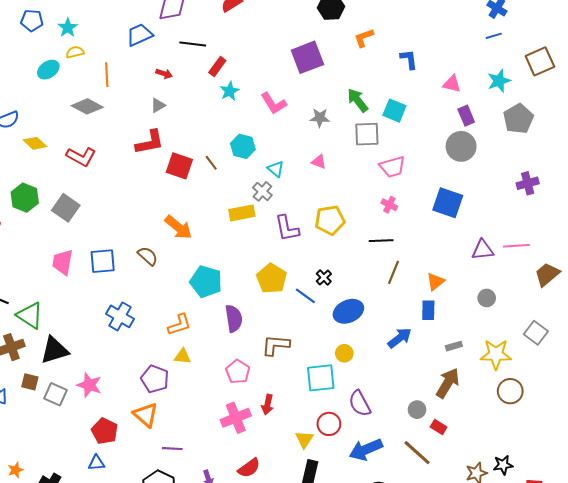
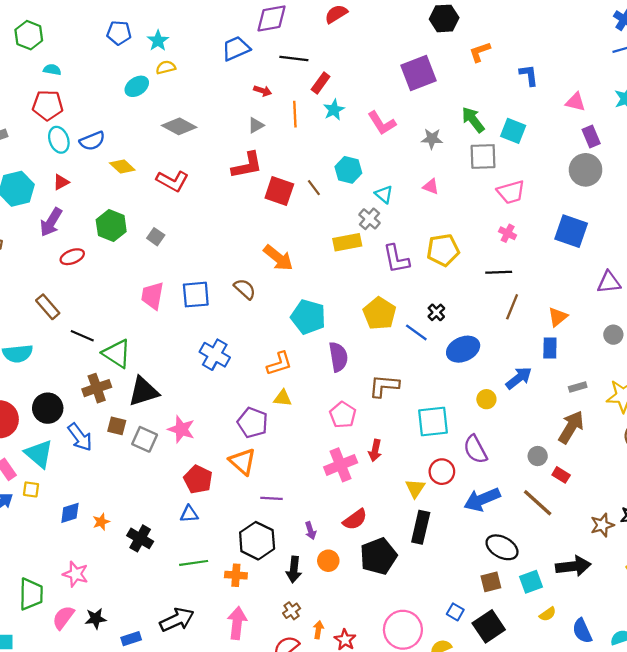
orange line: (107, 75) -> (295, 114), moved
gray square: (66, 208) -> (156, 237), size x0.6
yellow circle: (344, 353) -> (486, 399), moved

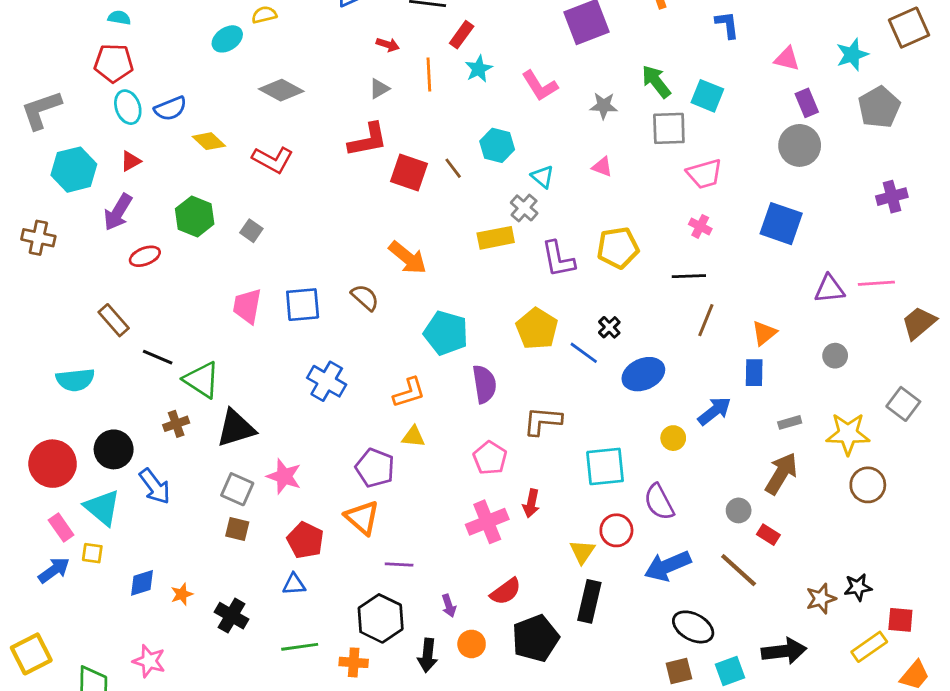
brown cross: (97, 388) -> (176, 424), size x0.7
brown square: (117, 426) -> (237, 529), moved

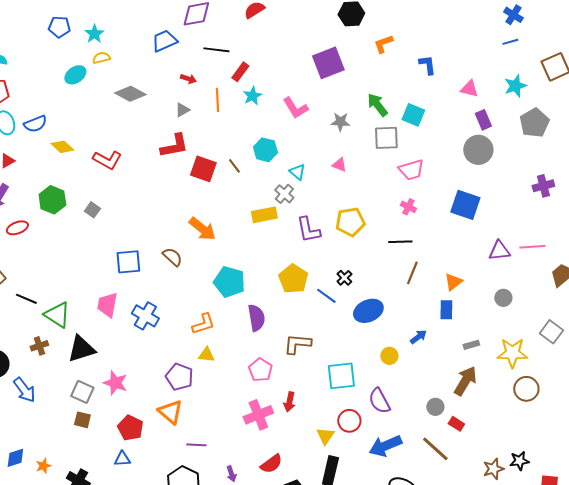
gray diamond: (281, 90) -> (130, 94), moved
pink trapezoid: (247, 306) -> (107, 305), moved
blue arrow: (714, 411) -> (418, 337), size x0.7

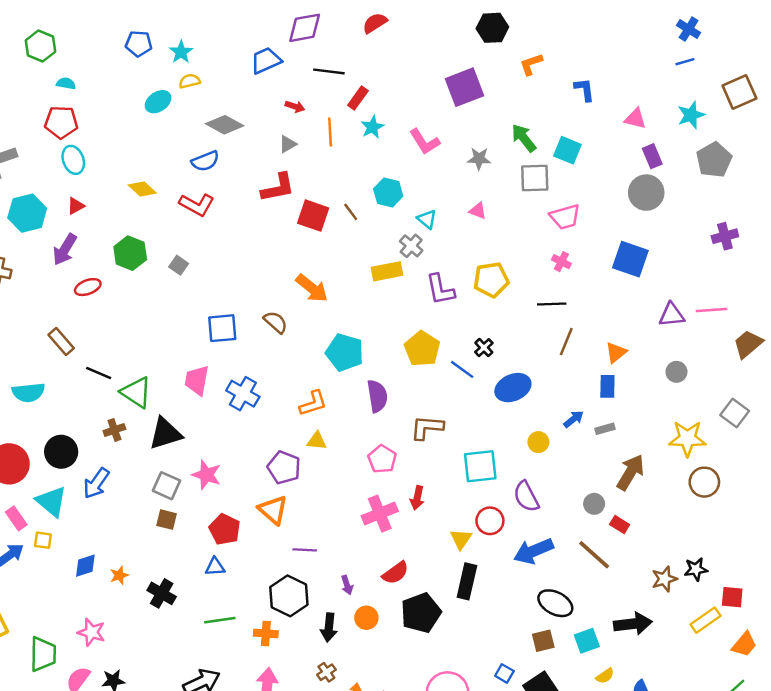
blue semicircle: (35, 124) -> (205, 161), moved
gray rectangle: (471, 345) -> (605, 429), moved
blue arrow: (24, 390) -> (96, 483), turned 72

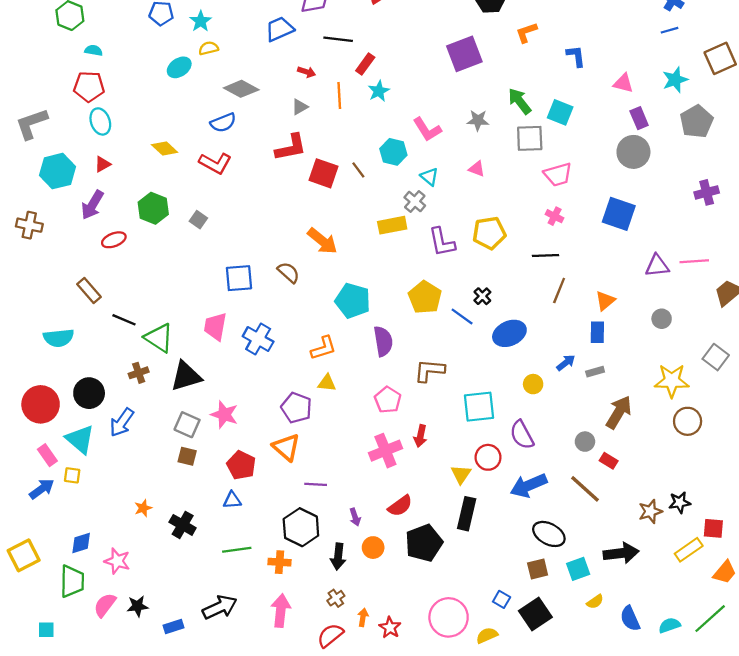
pink L-shape: (425, 142) -> (427, 129), moved
blue diamond: (85, 566) -> (81, 543), moved

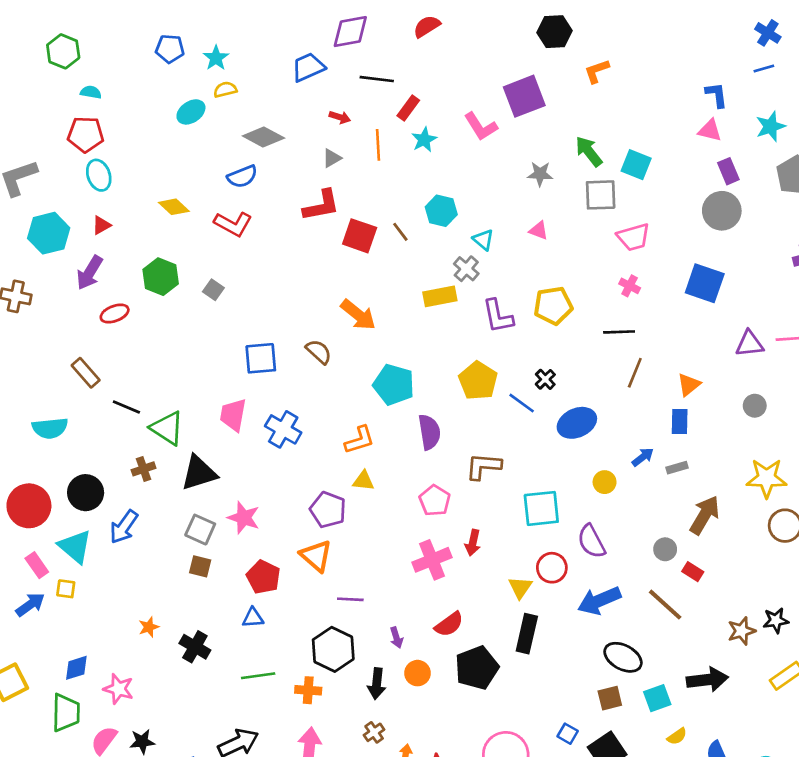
blue L-shape: (576, 56) -> (717, 95), moved
pink L-shape: (427, 129) -> (481, 126), moved

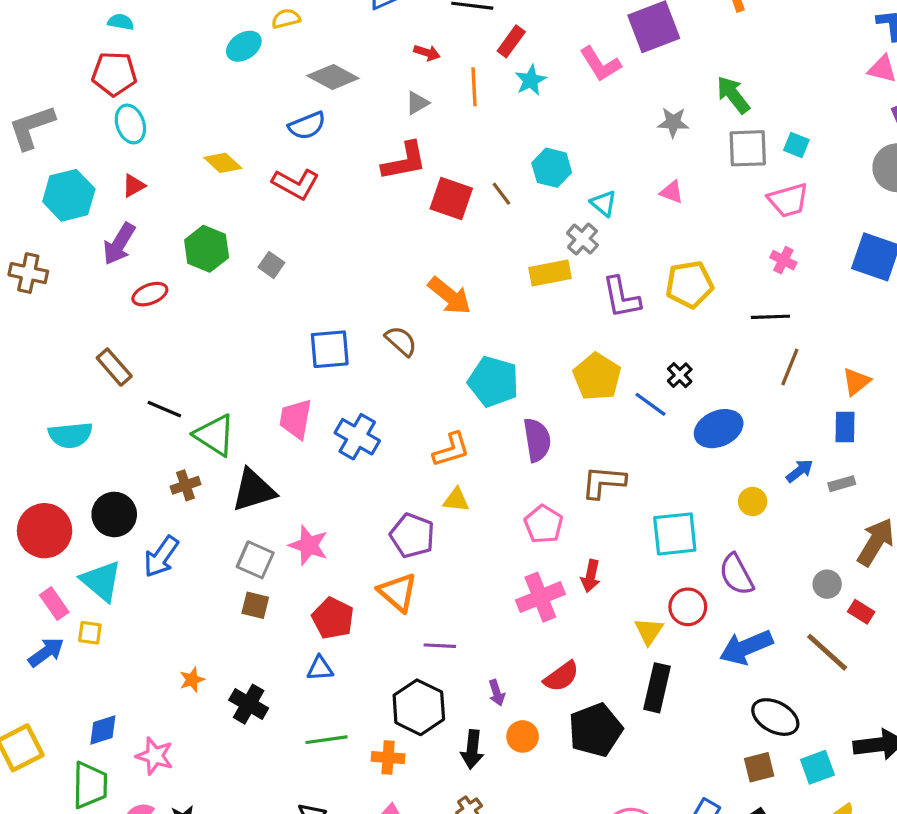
cyan square: (636, 165) -> (796, 145), moved, size x0.7

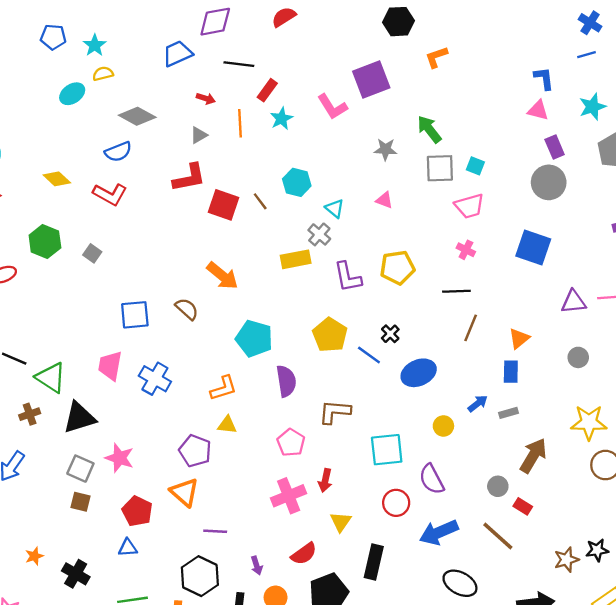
yellow triangle: (649, 631) -> (341, 522), moved

